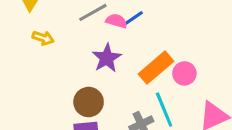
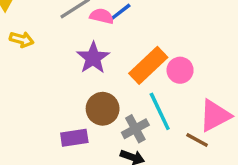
brown circle: (89, 102) -> (103, 109), moved

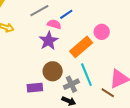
pink semicircle: (102, 16) -> (54, 24), moved
pink circle: (180, 70) -> (102, 32), moved

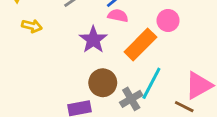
pink semicircle: (54, 24) -> (118, 16), moved
cyan line: (86, 75) -> (151, 83), turned 55

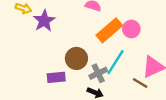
pink circle: (168, 20) -> (131, 29), moved
purple star: (93, 40) -> (44, 21), moved

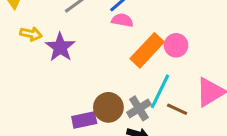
brown circle: (76, 58) -> (108, 107), moved
brown line: (140, 83) -> (177, 109), moved

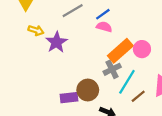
gray cross: (139, 108) -> (112, 69), moved
brown line: (177, 109) -> (138, 96), turned -70

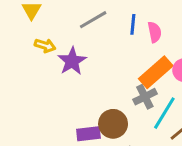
blue line: (103, 14) -> (133, 24), turned -49
pink semicircle: (104, 27) -> (155, 32), moved, turned 63

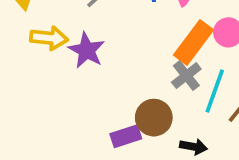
yellow arrow: (45, 46) -> (49, 38), size x1.4

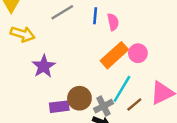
purple star: (87, 50) -> (44, 66), moved
gray cross: (186, 76) -> (104, 106), moved

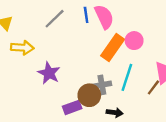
pink semicircle: (113, 22) -> (104, 17), size x1.5
brown line: (134, 105) -> (153, 87), moved
gray cross: (104, 106) -> (102, 85), moved, turned 30

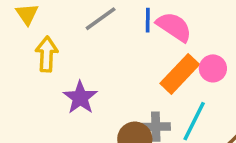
pink semicircle: (104, 17) -> (174, 27), turned -40
yellow arrow: (22, 48) -> (47, 54), turned -100

